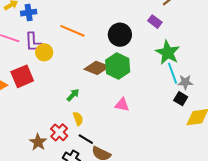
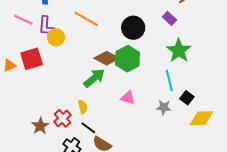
cyan line: (172, 73) -> (169, 80), moved
gray star: (185, 82) -> (164, 107), moved
green arrow: (73, 95) -> (94, 78), moved, size x1.6

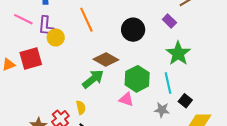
orange line: (86, 19) -> (86, 20), turned 35
green hexagon: (128, 59) -> (137, 79), moved

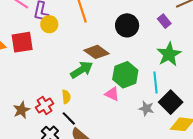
black square: (185, 101) -> (171, 102), size x1.6

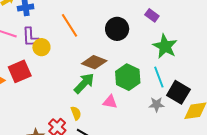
pink triangle: (112, 94) -> (110, 102), moved

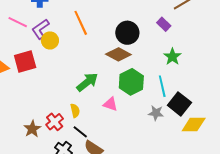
purple L-shape: (30, 37) -> (40, 29), turned 50
green star: (165, 46) -> (172, 57), size x0.7
brown diamond: (94, 62) -> (118, 54), moved

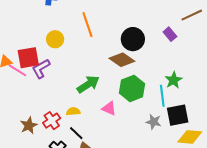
pink line: (18, 22) -> (17, 70), moved
purple L-shape: (40, 29) -> (41, 69), moved
green star: (172, 57) -> (174, 80), moved
black square: (179, 104) -> (178, 115), turned 35
yellow semicircle: (75, 111) -> (73, 111), turned -88

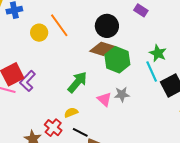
yellow circle: (55, 39) -> (39, 33), moved
green hexagon: (132, 88) -> (117, 60), moved
pink triangle: (109, 108) -> (104, 99), turned 35
gray star: (154, 122) -> (122, 94), moved

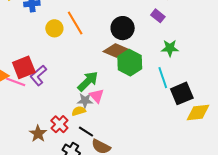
green star: (158, 53) -> (170, 48), moved, turned -30
gray star: (122, 94) -> (85, 101), moved
pink triangle: (104, 99) -> (97, 96), moved

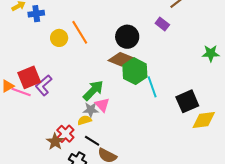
green star: (170, 48) -> (211, 53), moved
cyan line: (163, 78) -> (152, 87), moved
brown star: (38, 134) -> (55, 142), moved

